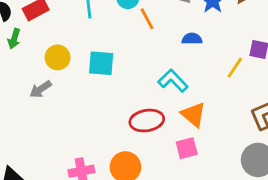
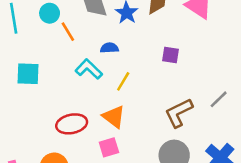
yellow line: (235, 68) -> (123, 81), moved
cyan L-shape: (173, 81) -> (89, 69), moved

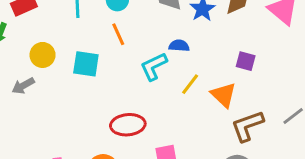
orange line: (68, 32) -> (118, 34), moved
cyan L-shape: (89, 69) -> (154, 66), turned -76
orange triangle: (114, 117) -> (224, 95), moved

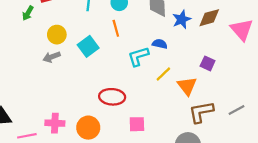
cyan square: (86, 64) -> (88, 46), turned 36
gray arrow: (23, 86) -> (52, 57), moved

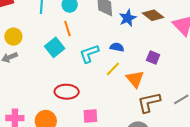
brown diamond: (209, 18) -> (153, 15), turned 55
blue semicircle: (160, 44) -> (117, 47), moved
cyan square: (88, 46) -> (55, 47), moved

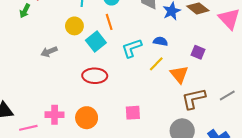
yellow circle: (13, 37) -> (74, 26), moved
red ellipse: (67, 92) -> (95, 76), moved

